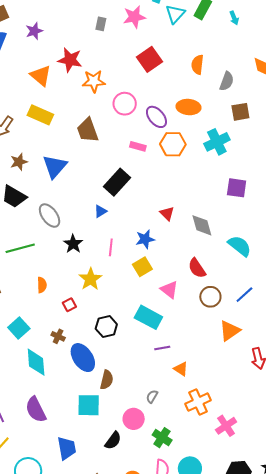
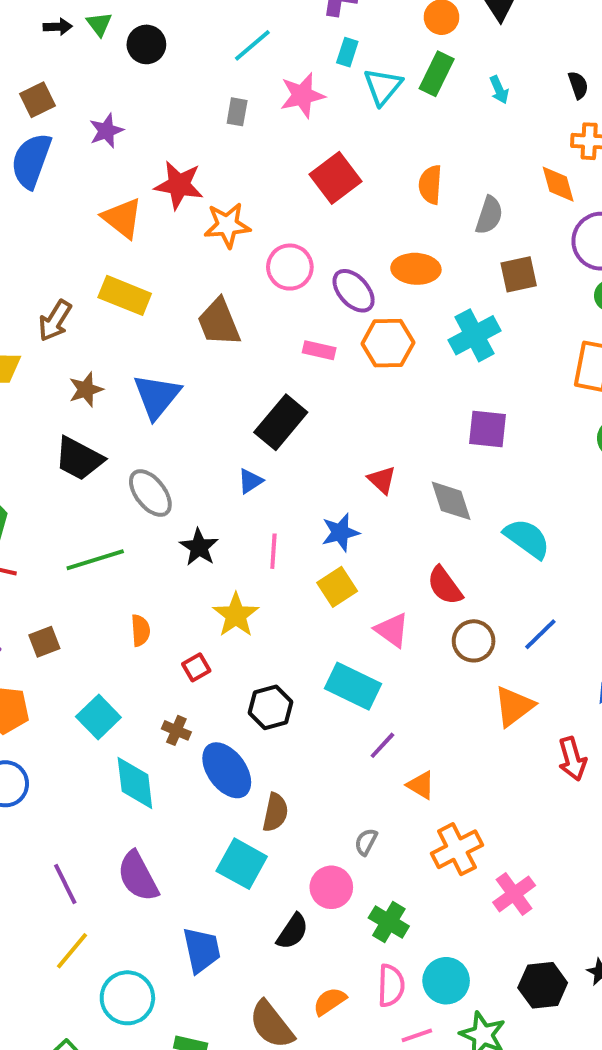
purple square: (237, 188) -> (488, 429), moved
purple line: (162, 348) -> (382, 745), turned -35
cyan square: (89, 405) -> (242, 864), turned 30

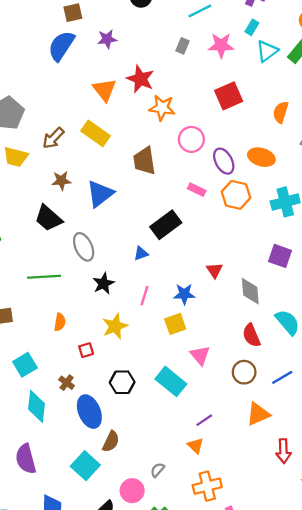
red semicircle: (445, 586) -> (251, 335), moved
purple line: (382, 745) -> (204, 420), moved

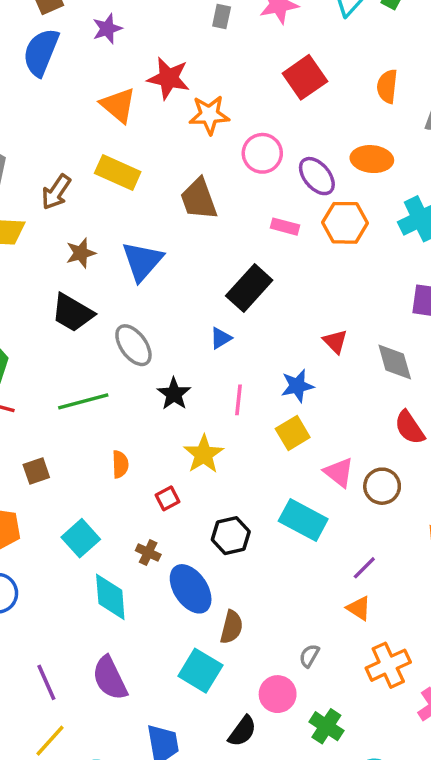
brown circle: (244, 372) -> (382, 486), moved

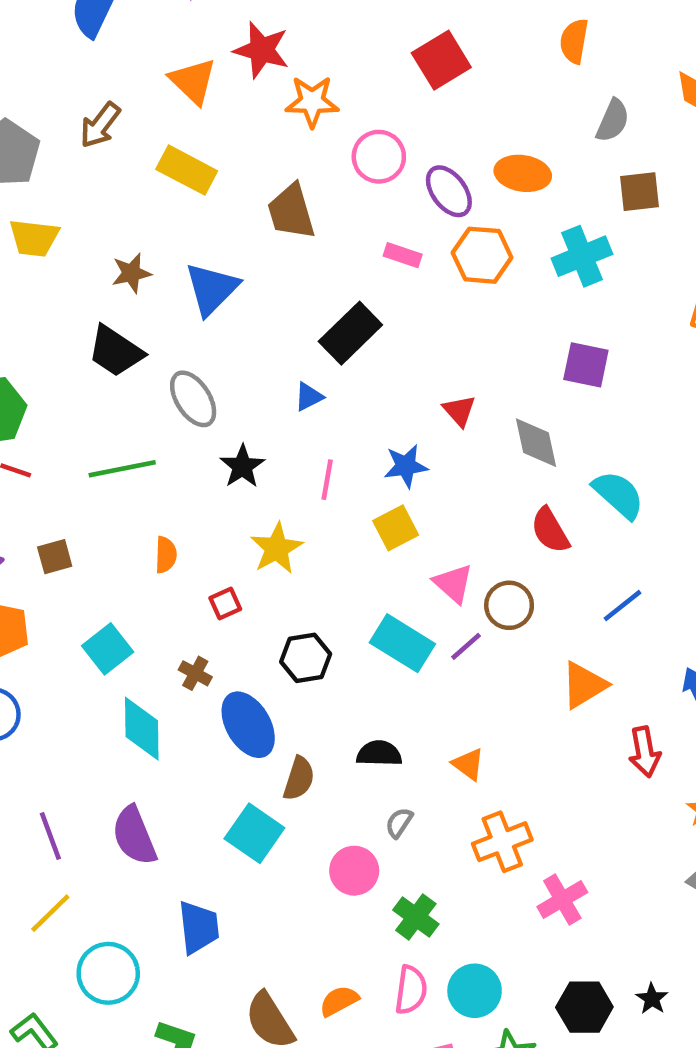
orange semicircle: (387, 86) -> (574, 41), moved
brown arrow: (56, 192) -> (100, 125), moved
purple line: (364, 568) -> (466, 646), moved
black semicircle: (242, 731) -> (379, 753), moved, turned -128

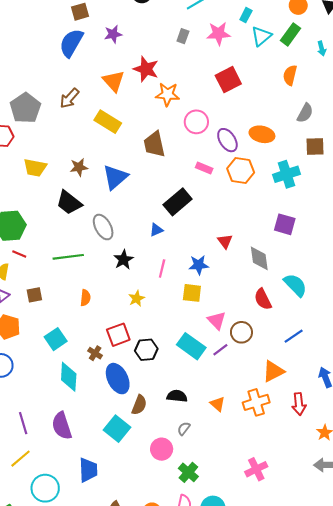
yellow trapezoid: (34, 238) -> (35, 168), moved
yellow square: (396, 528) -> (192, 293), turned 30
yellow star: (277, 548) -> (137, 298), size x0.7
red square: (225, 604) -> (118, 335), moved, size x1.6
orange cross: (502, 842) -> (256, 402), moved

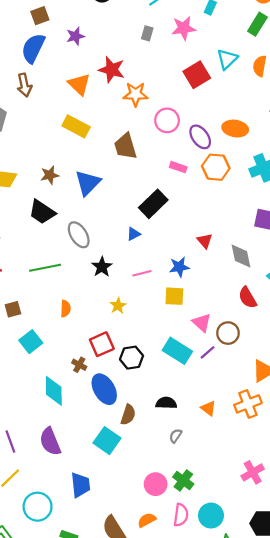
cyan triangle: (261, 36) -> (227, 59), moved
brown arrow: (69, 98) -> (24, 85), moved, turned -50
pink line: (162, 269) -> (142, 273), turned 66
cyan square: (56, 339) -> (31, 342), moved
pink circle: (162, 449) -> (156, 484), moved

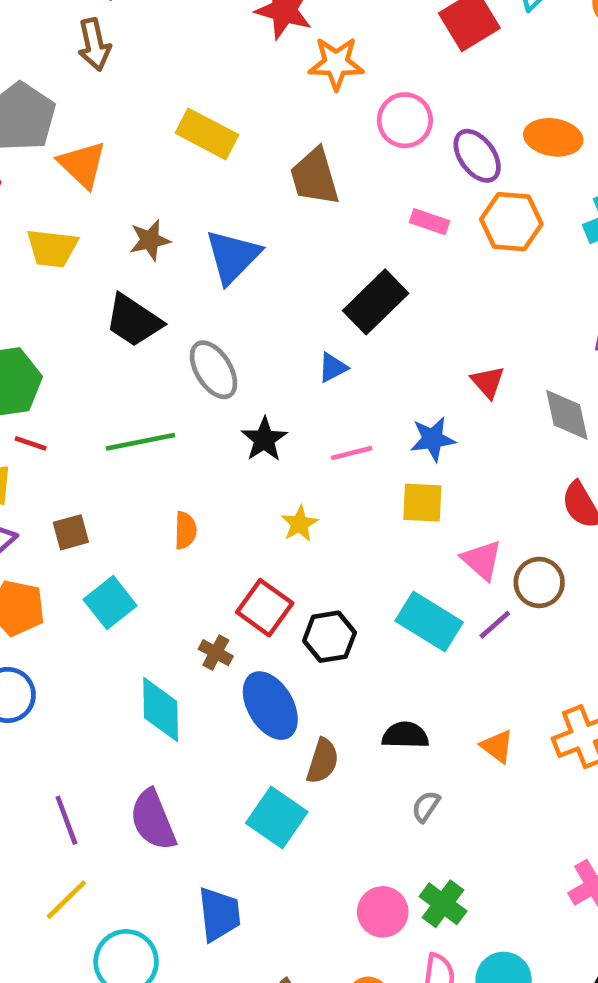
orange triangle: (79, 84) -> (82, 165), moved
red square: (102, 344) -> (265, 608), turned -30

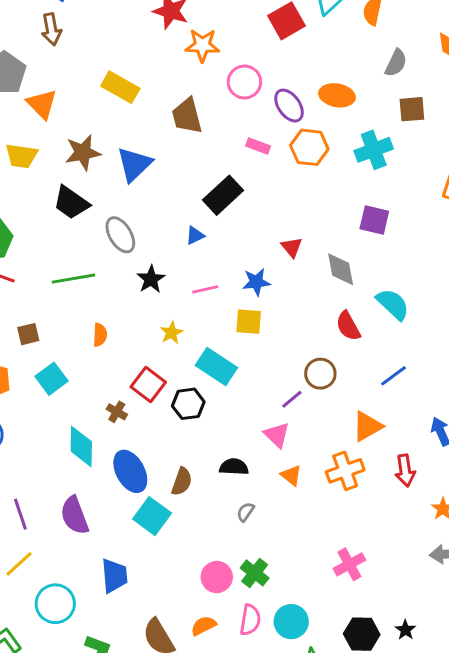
brown star: (150, 240) -> (83, 153), size x1.4
pink triangle: (482, 560) -> (277, 435), moved
cyan rectangle: (429, 622) -> (216, 366), moved
blue ellipse: (270, 706) -> (130, 471), moved

